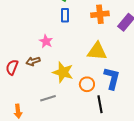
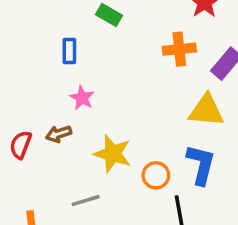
blue rectangle: (65, 15) -> (69, 51), moved
yellow triangle: (97, 51) -> (206, 110), moved

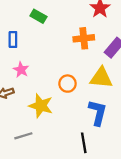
orange circle: (156, 175) -> (67, 84), moved

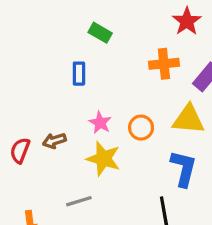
blue rectangle: (13, 39) -> (79, 74), moved
pink star: (21, 70) -> (100, 123), moved

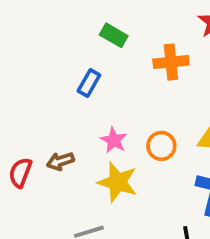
orange cross: (164, 64) -> (171, 62), moved
blue rectangle: (79, 74) -> (89, 83), turned 30

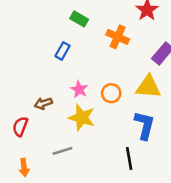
orange cross: (171, 62) -> (118, 37), turned 30
red semicircle: (20, 173) -> (20, 126), moved

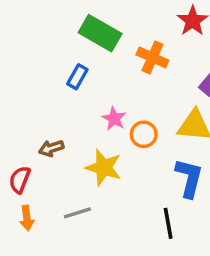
green rectangle: (79, 19) -> (100, 33), size x1.6
pink star: (79, 89) -> (114, 119), moved
orange arrow: (24, 167) -> (27, 218), moved

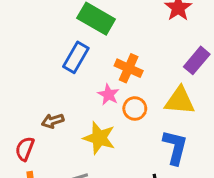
orange cross: (152, 57) -> (129, 68), moved
blue rectangle: (77, 77) -> (76, 57), size x1.4

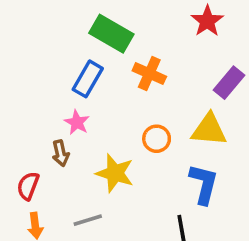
orange cross: (129, 68) -> (149, 74), moved
pink star: (108, 95) -> (77, 122), moved
brown arrow: (53, 121) -> (61, 153), turned -85

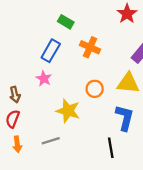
green rectangle: (111, 34) -> (66, 22), size x0.6
brown arrow: (61, 153) -> (15, 95), moved

